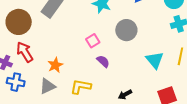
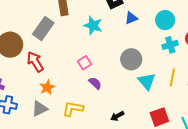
gray circle: (126, 30) -> (131, 59), moved
red arrow: (25, 52) -> (35, 62), moved

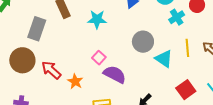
gray rectangle: (43, 29) -> (37, 29), moved
purple semicircle: (95, 83) -> (115, 74), size x1.6
orange star: (47, 87) -> (75, 81), moved

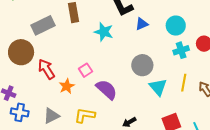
gray rectangle: (37, 29) -> (43, 25), turned 30
pink square: (99, 58) -> (85, 70), moved

